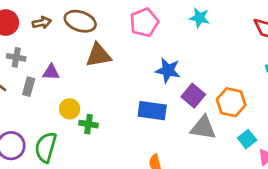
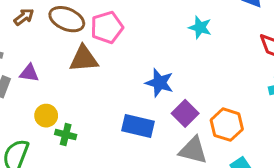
pink pentagon: (144, 22) -> (107, 27), moved
brown arrow: (42, 23) -> (24, 17), turned -30

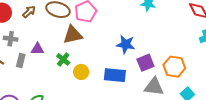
purple square: (185, 113) -> (145, 63), turned 30
yellow circle: (46, 116) -> (81, 72), moved
green cross: (66, 135) -> (63, 59), moved, turned 32

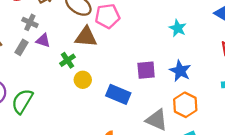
gray cross: (11, 39) -> (30, 22), moved
blue star: (126, 44) -> (180, 71), moved
purple square: (145, 63) -> (146, 70), moved

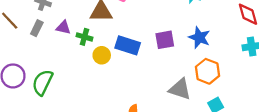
purple triangle: (43, 40) -> (63, 28), moved
green cross: (67, 60) -> (84, 37), turned -35
blue rectangle: (118, 94) -> (128, 45), moved

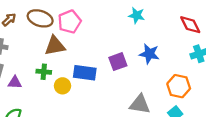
purple triangle: (63, 28) -> (15, 82), moved
orange hexagon: (208, 71) -> (179, 86), moved

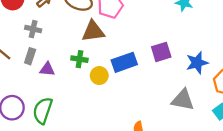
blue star: (149, 54) -> (197, 63), moved, turned -30
blue rectangle: (85, 73) -> (124, 62), turned -30

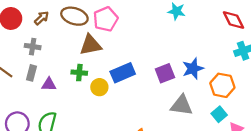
purple square: (161, 52) -> (165, 73), moved

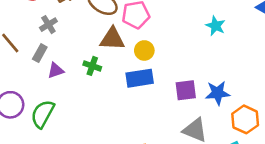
gray cross: (33, 47) -> (48, 25), turned 35
purple triangle: (49, 84) -> (56, 70), turned -35
yellow circle: (99, 87) -> (144, 50), moved

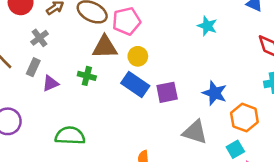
blue rectangle: (140, 78) -> (135, 84), turned 48
purple square: (186, 90) -> (167, 92), moved
blue star: (218, 93) -> (215, 93), turned 30
green semicircle: (43, 114) -> (70, 136), moved, turned 68

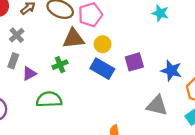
green cross: (87, 76) -> (60, 65), turned -32
purple square: (167, 92) -> (134, 62), moved
green semicircle: (70, 136) -> (49, 99), moved

